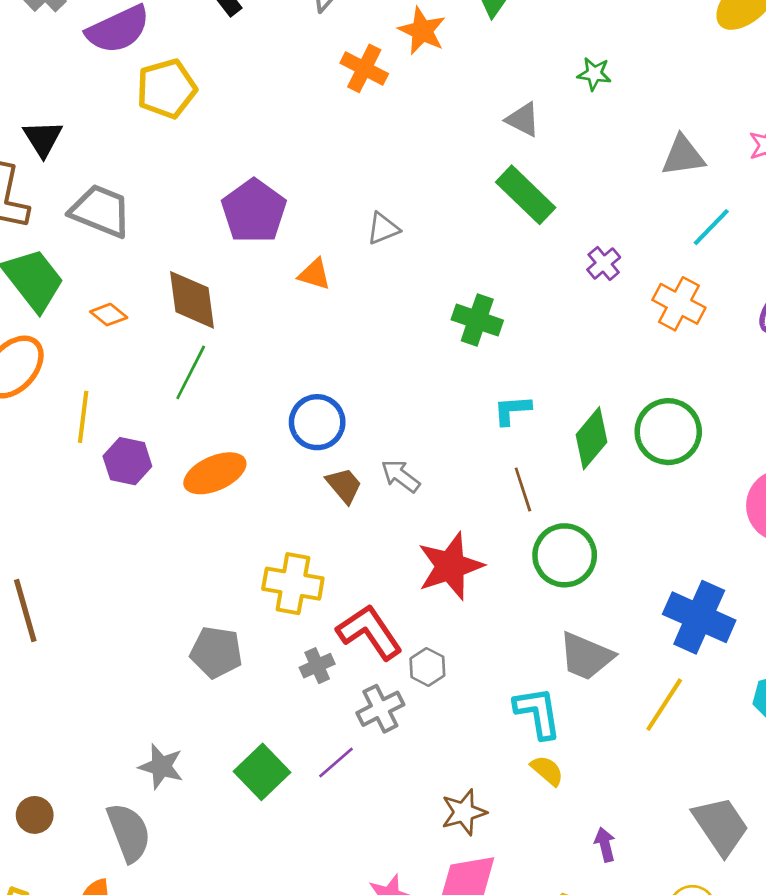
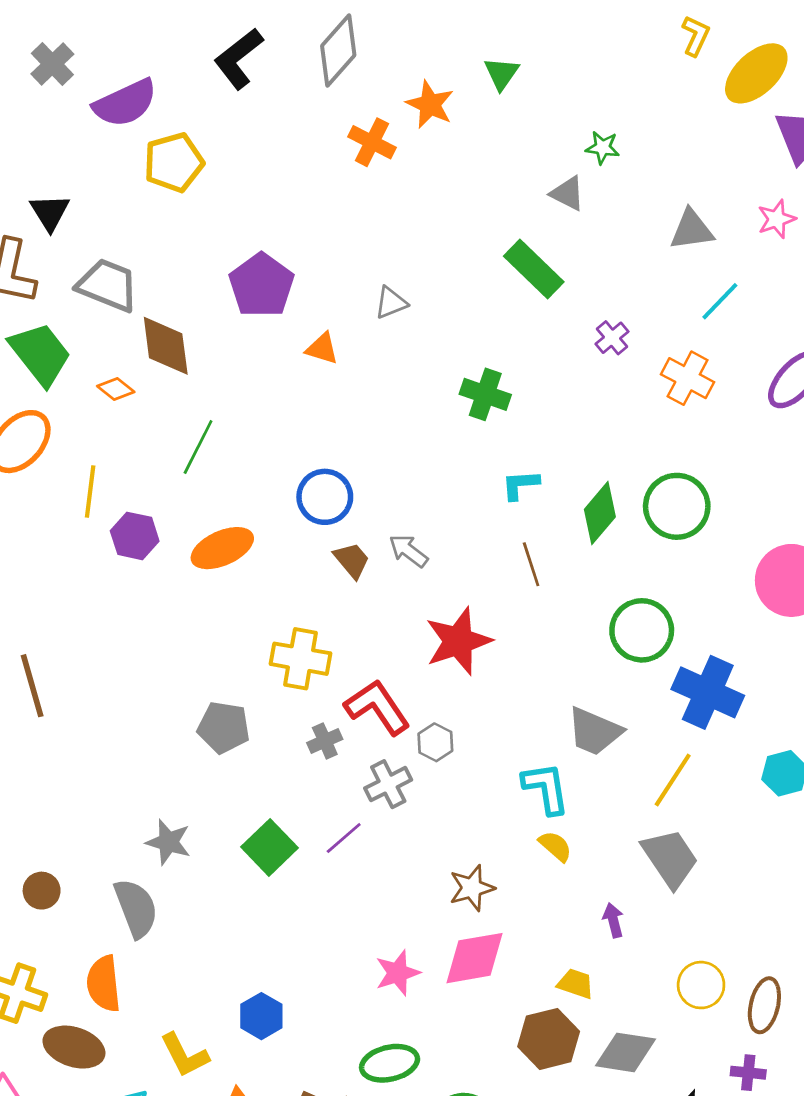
gray triangle: (523, 120) -> (568, 193), moved
brown diamond: (192, 300) -> (166, 346), moved
green circle: (565, 555) -> (642, 630), moved
gray trapezoid: (721, 826) -> (670, 858), moved

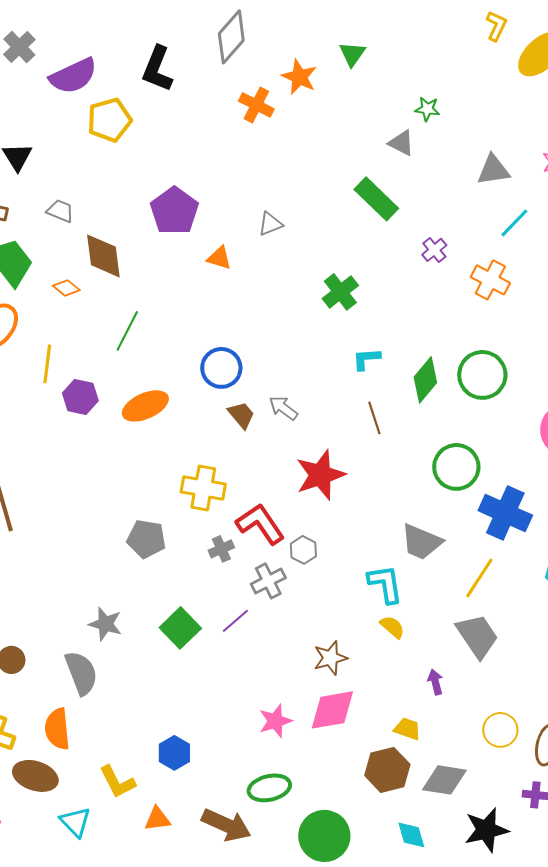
black L-shape: (238, 59) -> (157, 69), moved, turned -30
gray trapezoid: (108, 285) -> (60, 211), size x0.6
green cross: (485, 394) -> (340, 292), turned 33

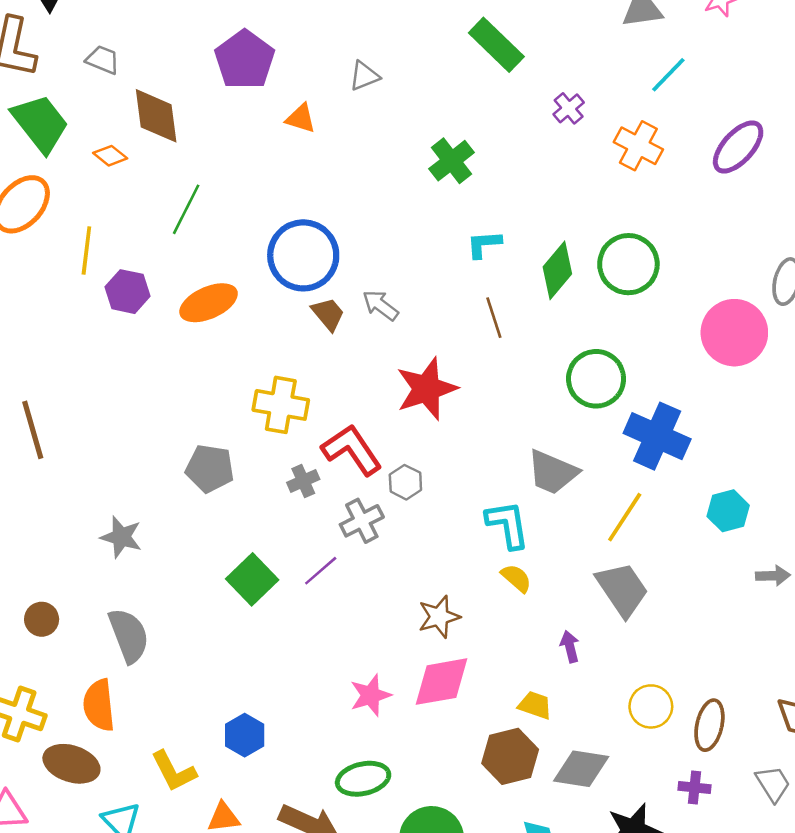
blue circle: (221, 368) -> (303, 255), size x1.4
gray star: (105, 624) -> (121, 537), moved

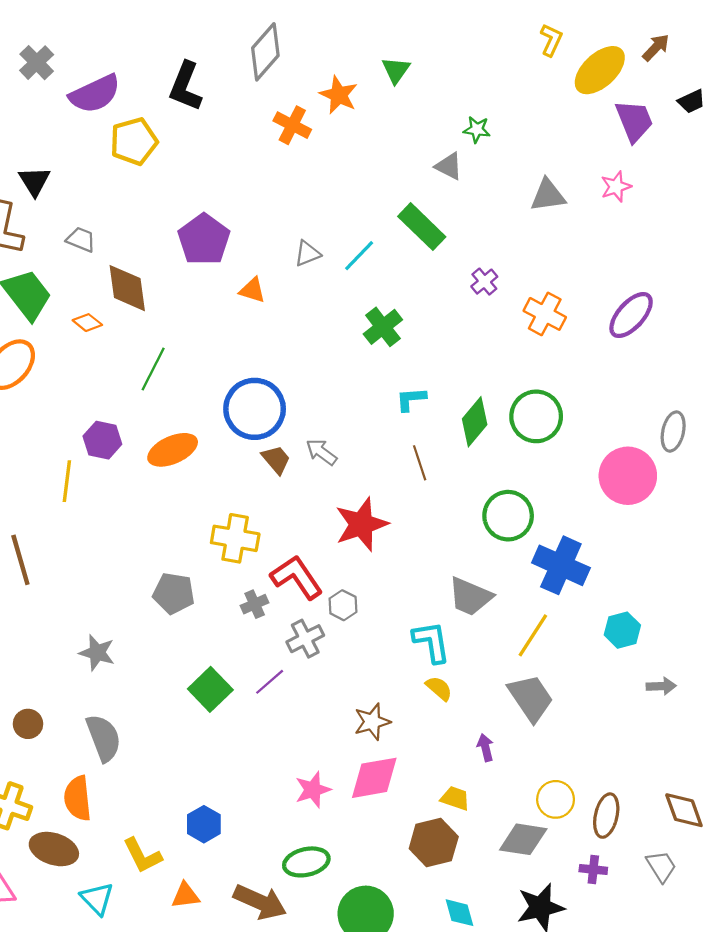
cyan line: (668, 75) -> (359, 256), moved
yellow line: (86, 250) -> (67, 481), moved
gray diamond: (581, 769) -> (523, 839), moved

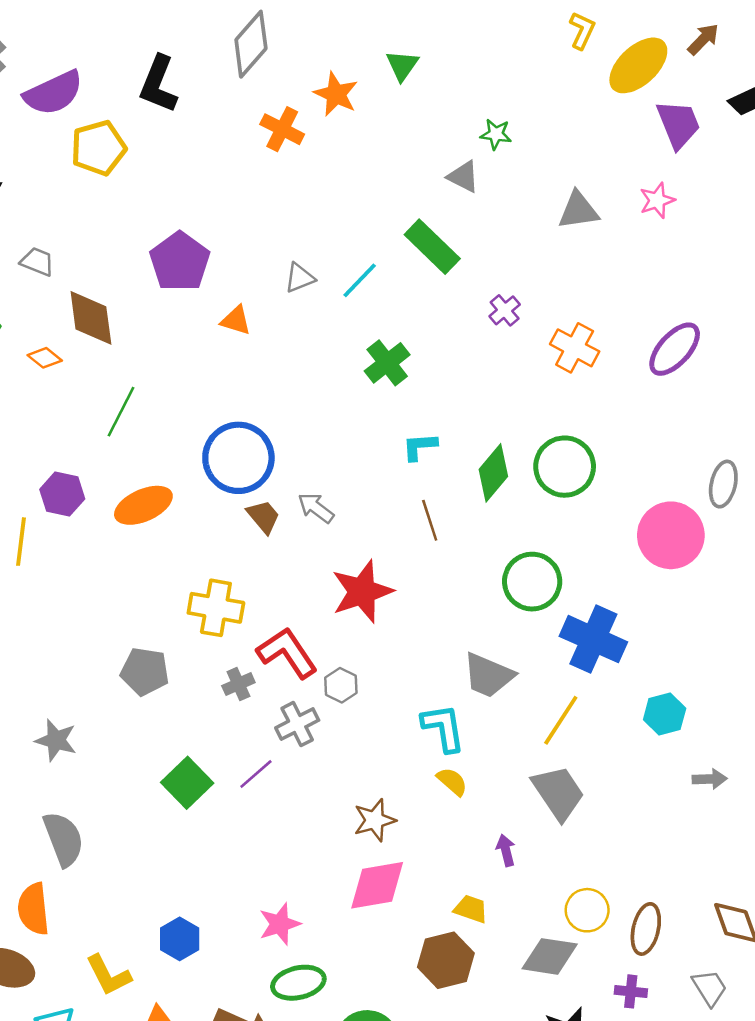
pink star: (313, 790) -> (280, 924), moved

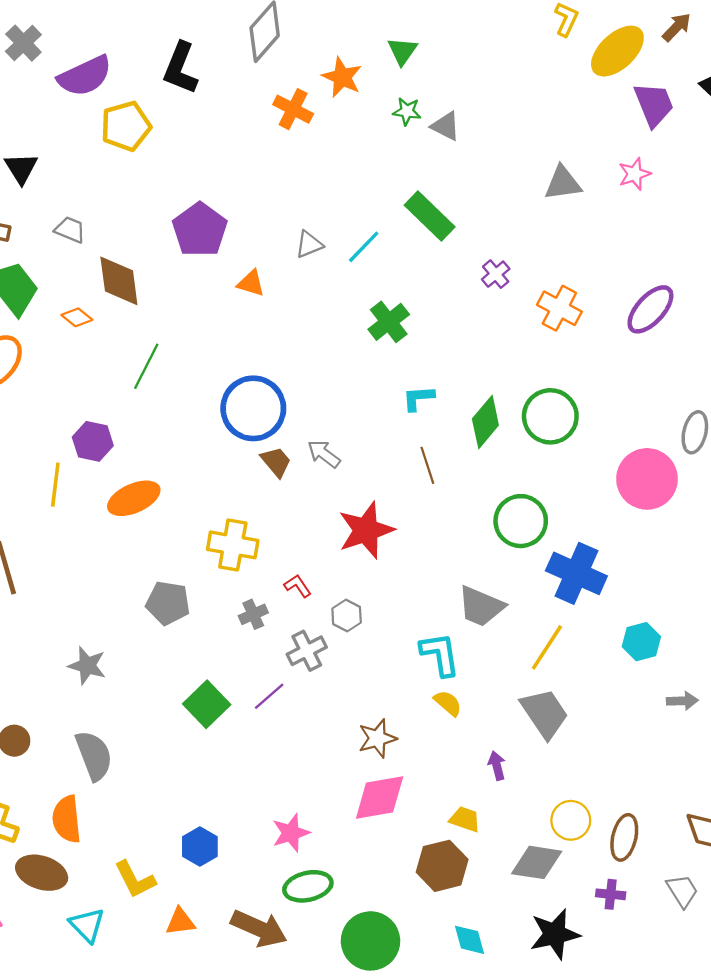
green star: (496, 134) -> (407, 111), moved
gray triangle: (463, 177) -> (446, 126), moved
orange ellipse: (143, 505) -> (134, 498), moved
red L-shape: (287, 653) -> (298, 586), size x0.5

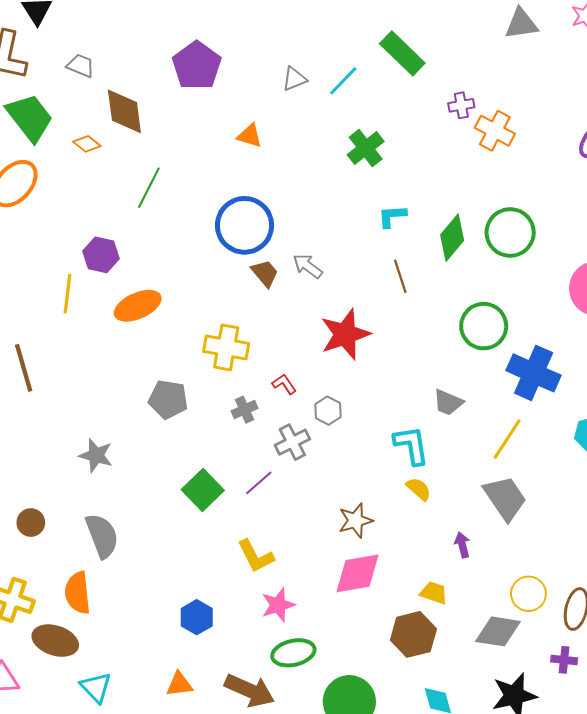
purple cross: (496, 274) -> (461, 105), turned 30
orange triangle: (251, 283) -> (250, 136), moved
orange cross: (559, 308) -> (495, 131), moved
gray trapezoid: (481, 606) -> (448, 402), size x0.7
yellow L-shape: (135, 880) -> (256, 556), moved

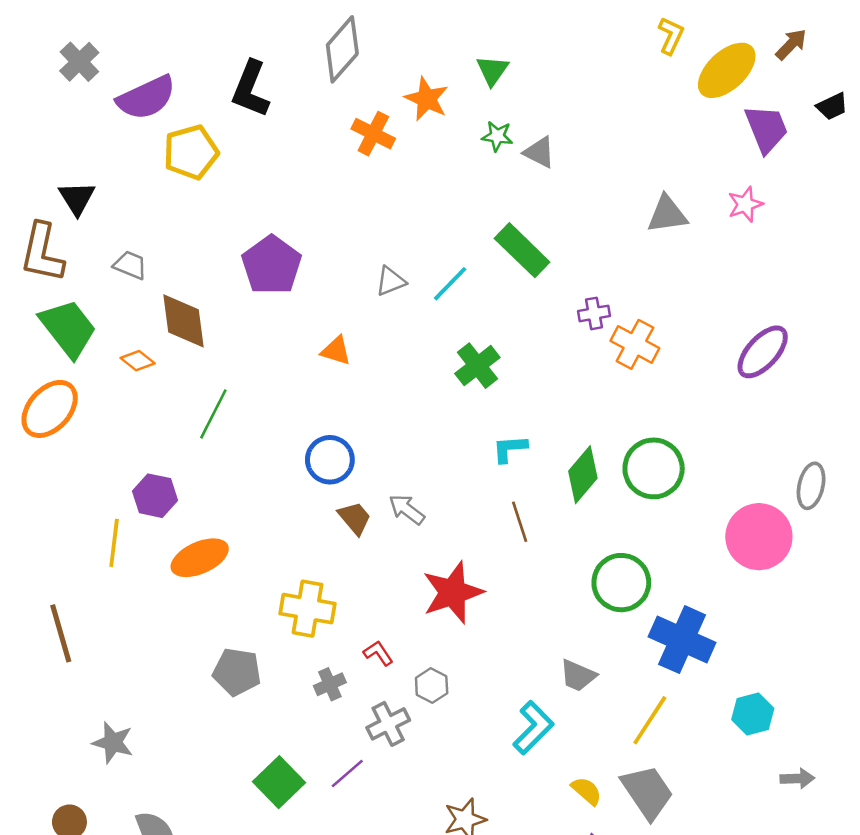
blue circle: (245, 225) -> (330, 460), size x0.7
cyan L-shape: (411, 445) -> (533, 728), turned 54
gray star: (96, 455) -> (113, 743), moved
yellow semicircle: (419, 489) -> (587, 791), moved

